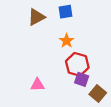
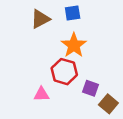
orange star: (67, 41) -> (74, 45), size x1.5
red hexagon: (77, 64) -> (64, 72), moved

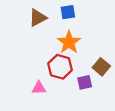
purple square: (91, 88) -> (85, 82), turned -32
brown square: (108, 104) -> (101, 67), moved

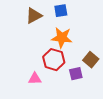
orange star: (69, 42) -> (62, 38), turned -30

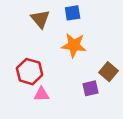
brown triangle: (34, 16) -> (40, 19), turned -42
red hexagon: (54, 60) -> (30, 72), moved

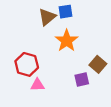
brown triangle: (40, 19) -> (47, 17), moved, turned 30
orange star: (74, 45) -> (67, 41), turned 30

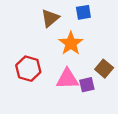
blue square: (66, 12) -> (83, 12), moved
pink triangle: (37, 85) -> (67, 79), moved, size x1.5

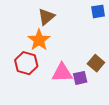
blue square: (83, 12) -> (98, 11), moved
orange star: (71, 43) -> (39, 40), moved

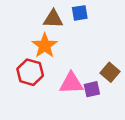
blue square: (98, 11) -> (80, 13), moved
brown triangle: (46, 17) -> (53, 19), turned 42

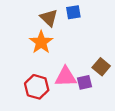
brown triangle: (53, 19) -> (49, 18), turned 42
red hexagon: (30, 72) -> (37, 87), moved

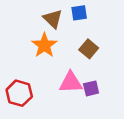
brown square: (101, 67) -> (89, 49), moved
red hexagon: (37, 87) -> (19, 93), moved

